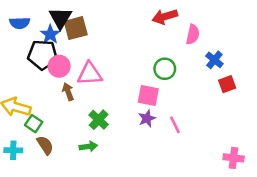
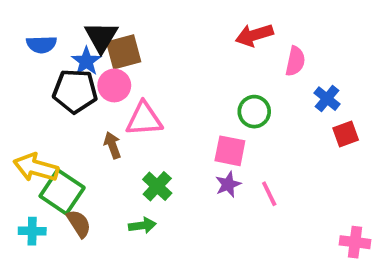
pink circle: (59, 66) -> (114, 85), moved
green square: (34, 124) -> (62, 192), size x1.6

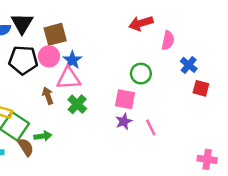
black triangle: (101, 37) -> (22, 23), moved
blue star: (86, 61) -> (72, 60), moved
red square: (346, 134) -> (201, 88), turned 35
green cross: (157, 186) -> (77, 104), moved
green arrow: (142, 225) -> (43, 136), moved

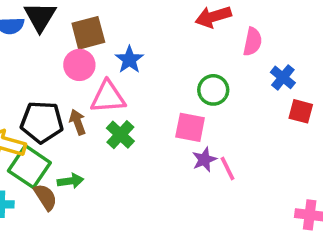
black pentagon: (23, 60) -> (42, 122), moved
blue star: (72, 60) -> (129, 60), moved
purple star: (124, 121) -> (204, 160), moved

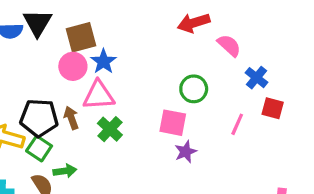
pink semicircle: (253, 42) -> (229, 45), turned -60
blue star: (129, 60) -> (103, 61), moved
green square: (29, 167) -> (39, 148), moved, size x0.7
pink line: (228, 168) -> (237, 124), moved, turned 50

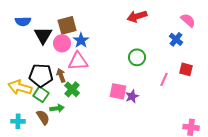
black triangle: (37, 23) -> (43, 35), moved
pink semicircle: (229, 45) -> (188, 20), moved
blue cross: (256, 78) -> (176, 39), moved
pink square: (173, 123) -> (118, 91), moved
green cross: (110, 129) -> (72, 89), moved

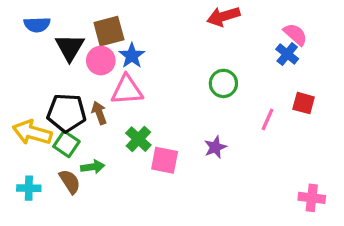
pink semicircle: (188, 20) -> (295, 34), moved
green cross: (72, 89) -> (138, 139), moved
pink square: (118, 91) -> (165, 160), moved

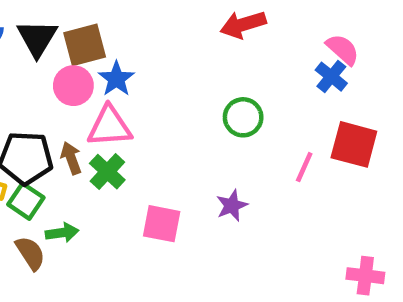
black triangle: (70, 47) -> (37, 38), moved
red square: (304, 103) -> (354, 144), size x1.5
green cross: (138, 139) -> (107, 172), moved

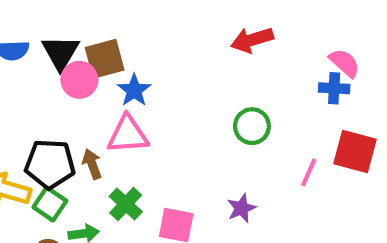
blue cross: (331, 77) -> (334, 88), turned -36
pink circle: (73, 86) -> (79, 80), moved
green cross: (107, 172) -> (126, 204), moved

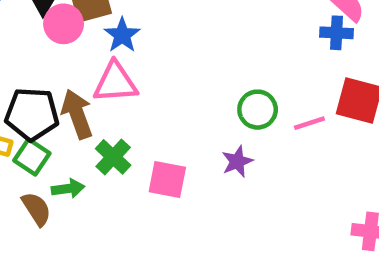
green circle: (252, 126) -> (258, 110), moved
brown arrow: (92, 164) -> (77, 114), size x1.5
pink line: (309, 172) -> (309, 123), turned 48

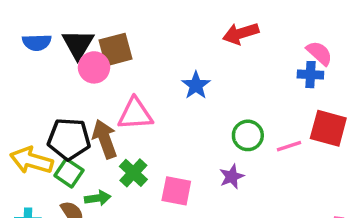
blue star: (122, 35) -> (196, 85), moved

